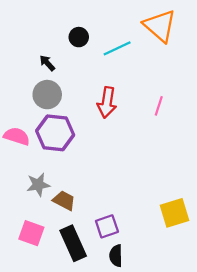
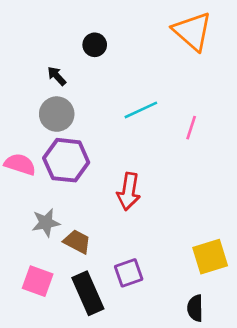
cyan line: (117, 48) -> (141, 110), moved
red arrow: (107, 102) -> (129, 191), moved
black semicircle: (116, 256) -> (195, 308), moved

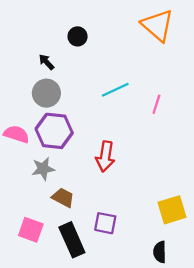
gray star: (46, 223) -> (43, 169), moved
purple square: (129, 273) -> (105, 223), turned 30

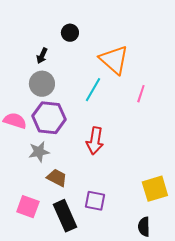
orange triangle: (158, 25) -> (114, 60), moved
black arrow: (46, 62) -> (42, 56), turned -112
cyan line: (115, 90) -> (93, 90), moved, turned -35

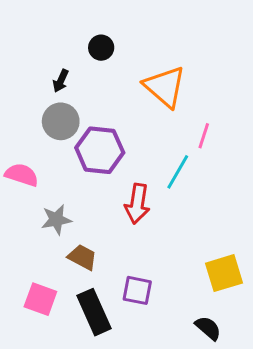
cyan line: (93, 90) -> (178, 172), moved
purple hexagon: (49, 118) -> (100, 150), moved
black semicircle: (144, 227) -> (208, 328), turned 132

